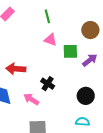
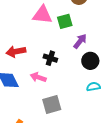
pink triangle: (50, 40) -> (42, 15), size x1.5
purple arrow: (90, 60) -> (80, 41), moved

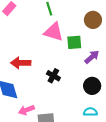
purple arrow: (80, 41) -> (92, 57), moved
pink arrow: (38, 77) -> (26, 110), moved, turned -49

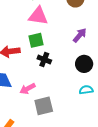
green square: (74, 42) -> (36, 40), moved
pink arrow: (26, 110) -> (28, 89), moved

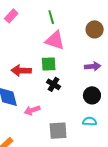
purple arrow: (80, 35) -> (93, 66), turned 35
gray square: (44, 106) -> (58, 131), moved

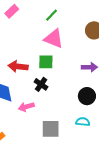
green line: (51, 17) -> (52, 15), turned 56
black cross: (54, 84) -> (41, 84), moved

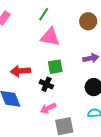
green square: (46, 62) -> (55, 67), moved
pink arrow: (26, 107) -> (48, 108), moved

